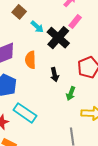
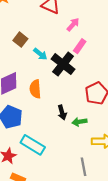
black arrow: (55, 75) -> (62, 112), moved
green arrow: (71, 94) -> (79, 122), turned 64

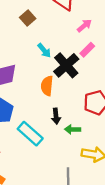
brown square: (20, 40) -> (28, 18), moved
orange semicircle: (35, 89) -> (47, 86), moved
cyan rectangle: (33, 145) -> (30, 134), moved

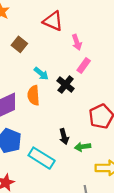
pink arrow: (84, 26) -> (77, 42), turned 120
black cross: (66, 65) -> (66, 85), size x0.7
orange semicircle: (47, 86) -> (34, 95), moved

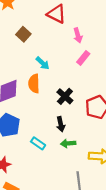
black cross: (66, 85) -> (65, 96), moved
green arrow: (83, 147) -> (68, 143), moved
cyan rectangle: (42, 158) -> (38, 143), size x0.6

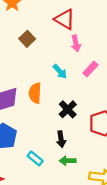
pink arrow: (78, 35) -> (76, 43), moved
cyan arrow: (43, 63) -> (60, 71), moved

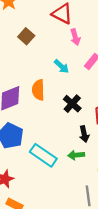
black arrow: (61, 139) -> (84, 134), moved
cyan rectangle: (35, 158) -> (43, 155), size x1.6

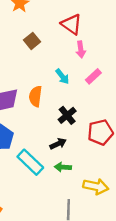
black arrow: (84, 134) -> (58, 144), moved, turned -112

